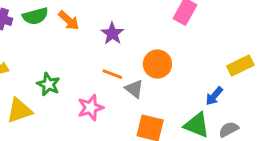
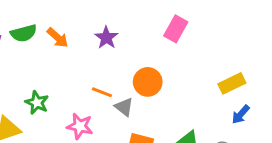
purple star: (112, 33) -> (106, 38), moved
blue arrow: (214, 96) -> (241, 114), moved
pink star: (91, 108) -> (80, 126), turned 30

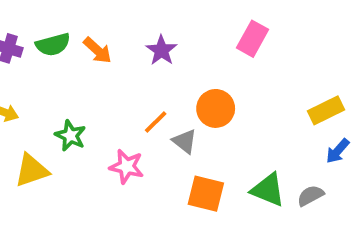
orange line: (102, 92) -> (156, 122), turned -66

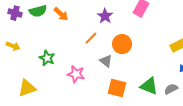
purple star: (161, 50) -> (105, 16), moved
orange line: (156, 122) -> (91, 38), moved
yellow triangle: (32, 170) -> (27, 88), moved

